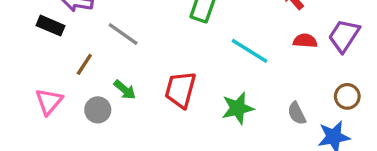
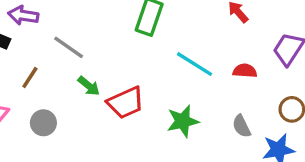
red semicircle: (305, 41) -> (245, 71), moved
green arrow: (125, 90) -> (89, 86), moved
red trapezoid: (180, 90) -> (126, 103), turned -129

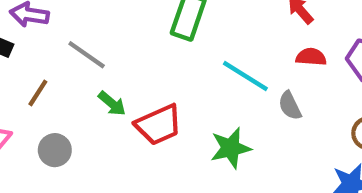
red semicircle: (245, 71) -> (311, 57), moved
gray semicircle: (241, 126) -> (290, 106), moved

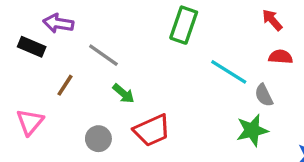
red trapezoid: (159, 125) -> (152, 130), moved
green star: (231, 148) -> (252, 130), moved
gray circle: (55, 150) -> (98, 139), moved

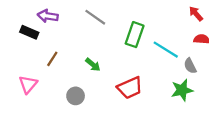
green rectangle: (184, 25) -> (135, 35), moved
gray line: (103, 55) -> (95, 17), moved
red trapezoid: (152, 130) -> (130, 88), moved

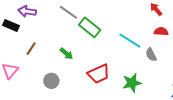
green rectangle: (135, 35) -> (90, 27), moved, turned -70
green star: (182, 90) -> (132, 83), moved

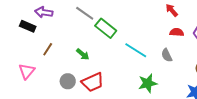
cyan line: (130, 41) -> (136, 50), moved
red trapezoid: (99, 74) -> (93, 82), moved

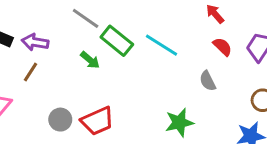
purple arrow: (44, 12) -> (35, 42), moved
red semicircle: (177, 32) -> (222, 47), turned 40
cyan line: (136, 50) -> (161, 45), moved
green arrow: (83, 54) -> (90, 60), moved

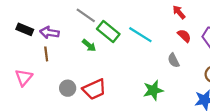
brown line: (31, 72) -> (46, 54), turned -40

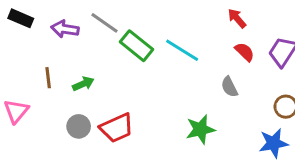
black rectangle: (25, 29) -> (21, 18), moved
purple arrow: (49, 33) -> (65, 29), moved
green arrow: (89, 45) -> (83, 84), moved, turned -64

